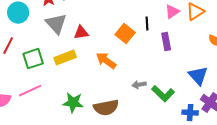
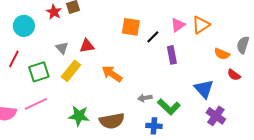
gray triangle: (56, 24) -> (62, 48), moved, size x0.6
black line: (147, 24) -> (153, 37), turned 48
orange square: (125, 34) -> (131, 27), moved, turned -30
yellow rectangle: (65, 58) -> (71, 71), turned -30
blue cross: (190, 113) -> (154, 126), moved

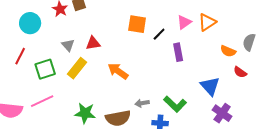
gray arrow: (145, 98) -> (142, 103), moved

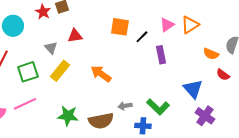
red triangle: (93, 43) -> (75, 36), moved

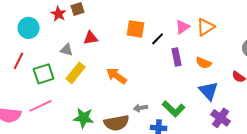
gray triangle: (51, 48) -> (67, 50), turned -32
orange semicircle: (211, 54) -> (204, 63), moved

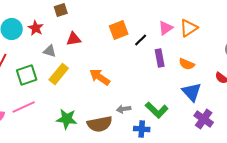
red star: (59, 14) -> (36, 28), moved
orange square: (136, 29) -> (119, 30), turned -30

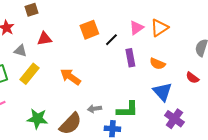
green L-shape: (157, 110) -> (127, 110), turned -45
brown semicircle: (100, 124) -> (70, 124), turned -35

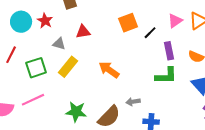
green L-shape: (127, 110) -> (166, 76), moved

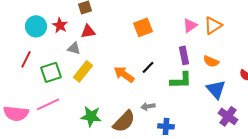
red triangle: (83, 32) -> (88, 31), moved
black line: (150, 33) -> (148, 67), moved

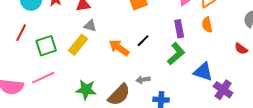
gray triangle: (74, 48) -> (90, 26), moved
orange semicircle: (211, 61) -> (207, 25), moved, turned 56
green L-shape: (181, 80) -> (176, 54), turned -40
blue triangle: (216, 89) -> (203, 72), moved, turned -30

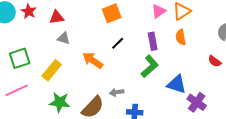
black line: (143, 41) -> (118, 43), moved
yellow rectangle: (78, 45) -> (52, 70), moved

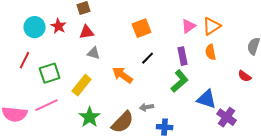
green star: (60, 102) -> (90, 117), turned 30

